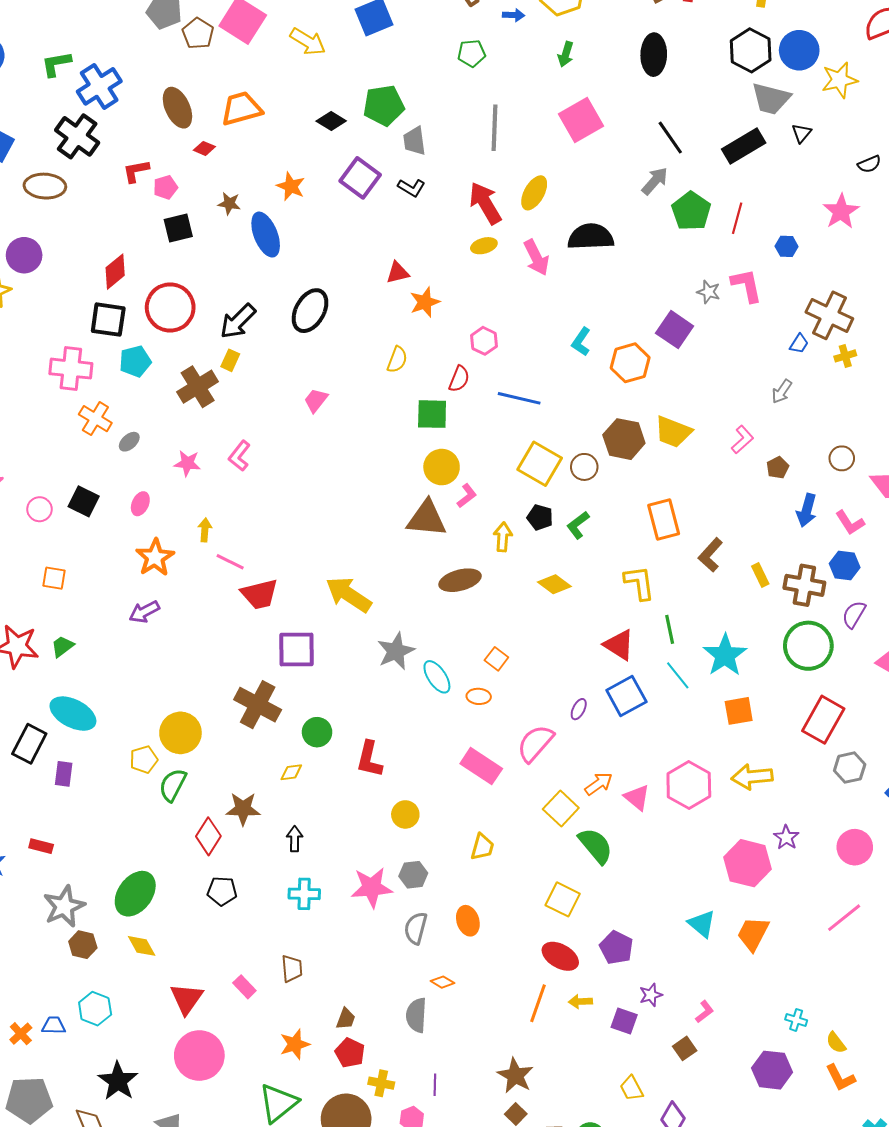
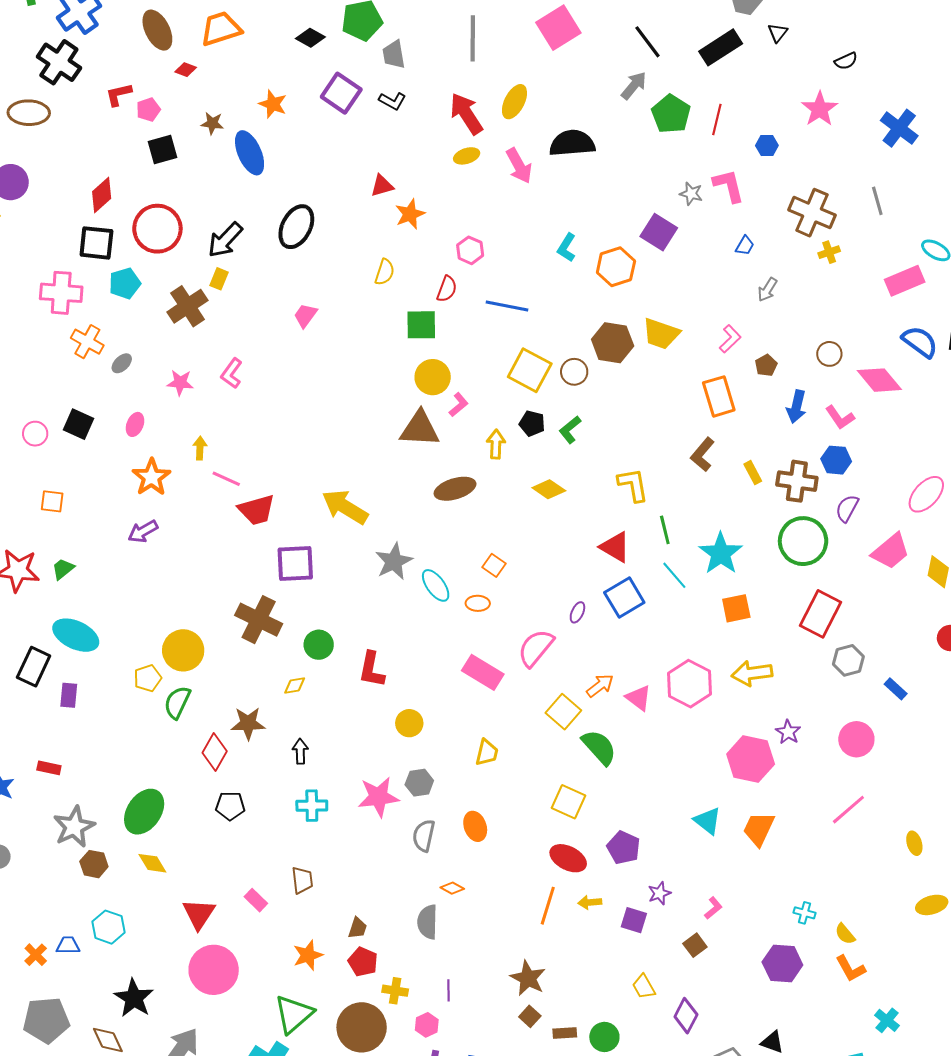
blue trapezoid: (799, 344) -> (745, 246), moved
orange rectangle: (664, 519) -> (719, 396), moved

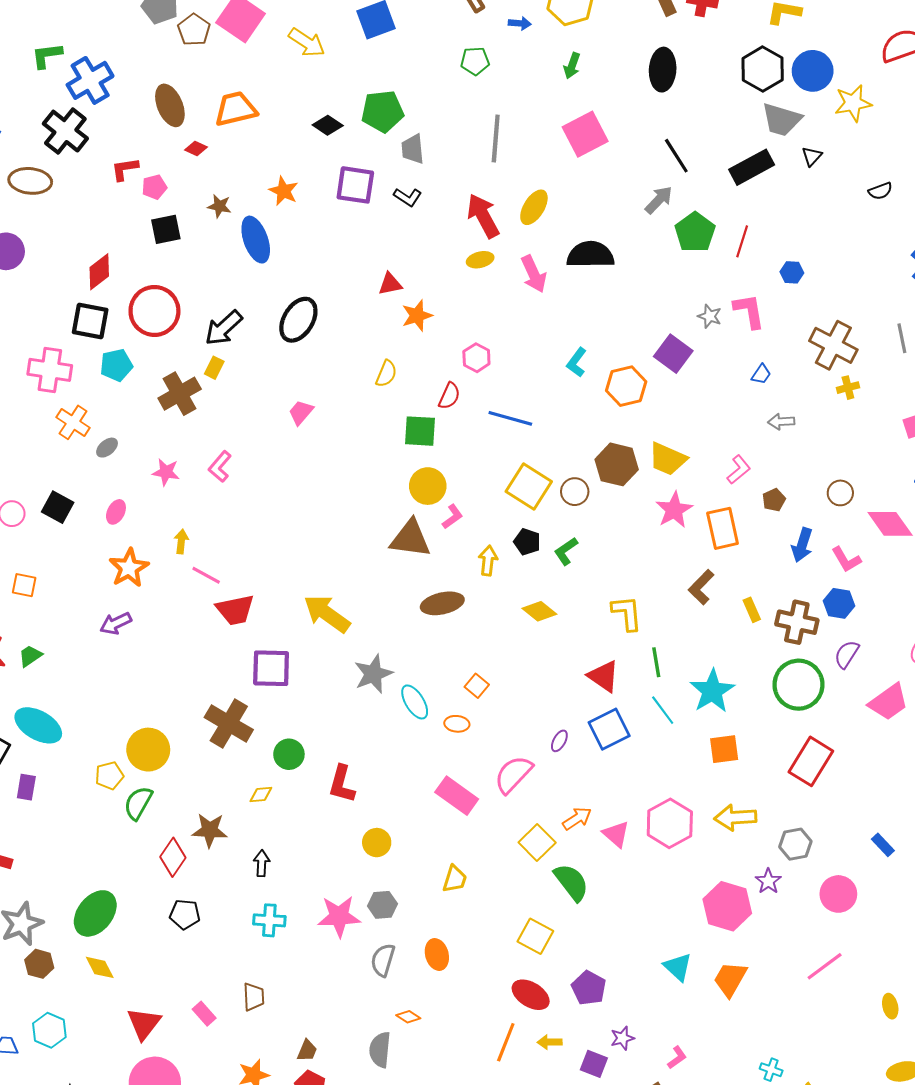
purple square: (341, 93) -> (355, 185), turned -30
pink star: (820, 109) -> (674, 510), moved
gray arrow: (767, 290) -> (781, 422), turned 50
gray hexagon: (848, 660) -> (795, 844), moved

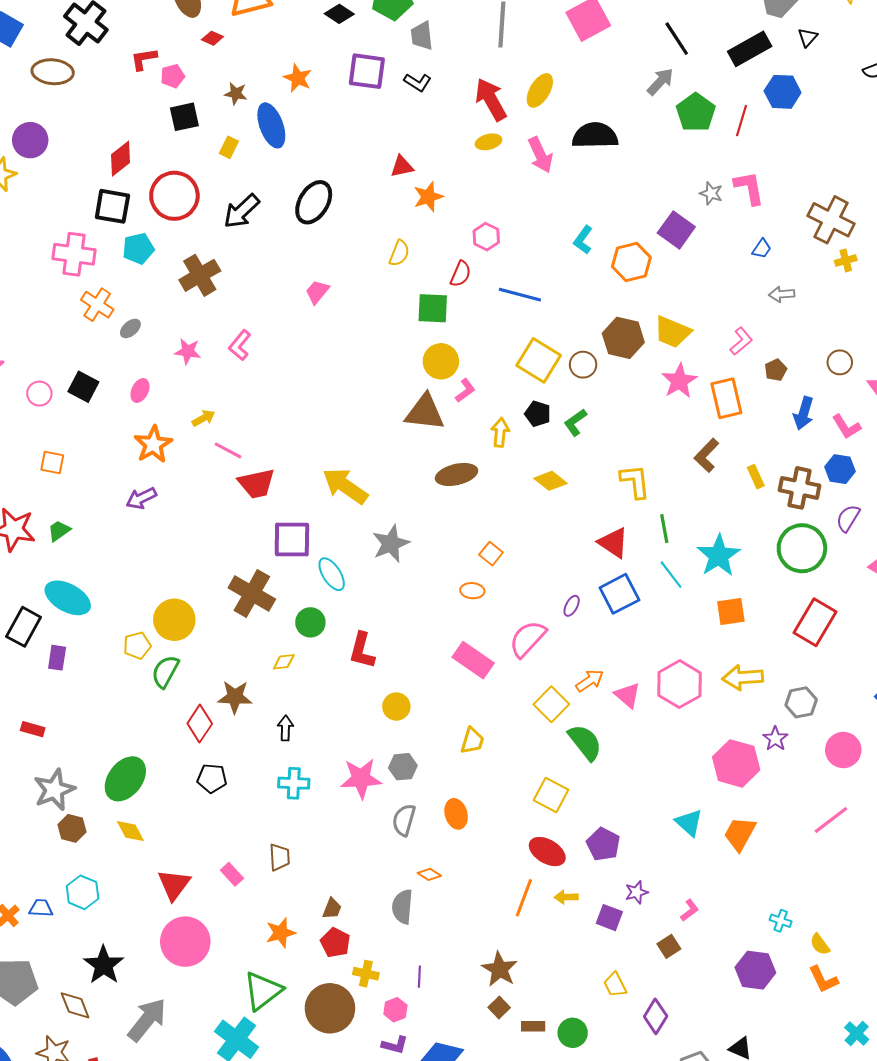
blue hexagon: (792, 272) -> (783, 92), moved, size x1.6
yellow rectangle: (214, 368) -> (229, 147), moved
yellow arrow: (181, 541) -> (204, 418), turned 55
cyan ellipse: (415, 702) -> (332, 574), moved

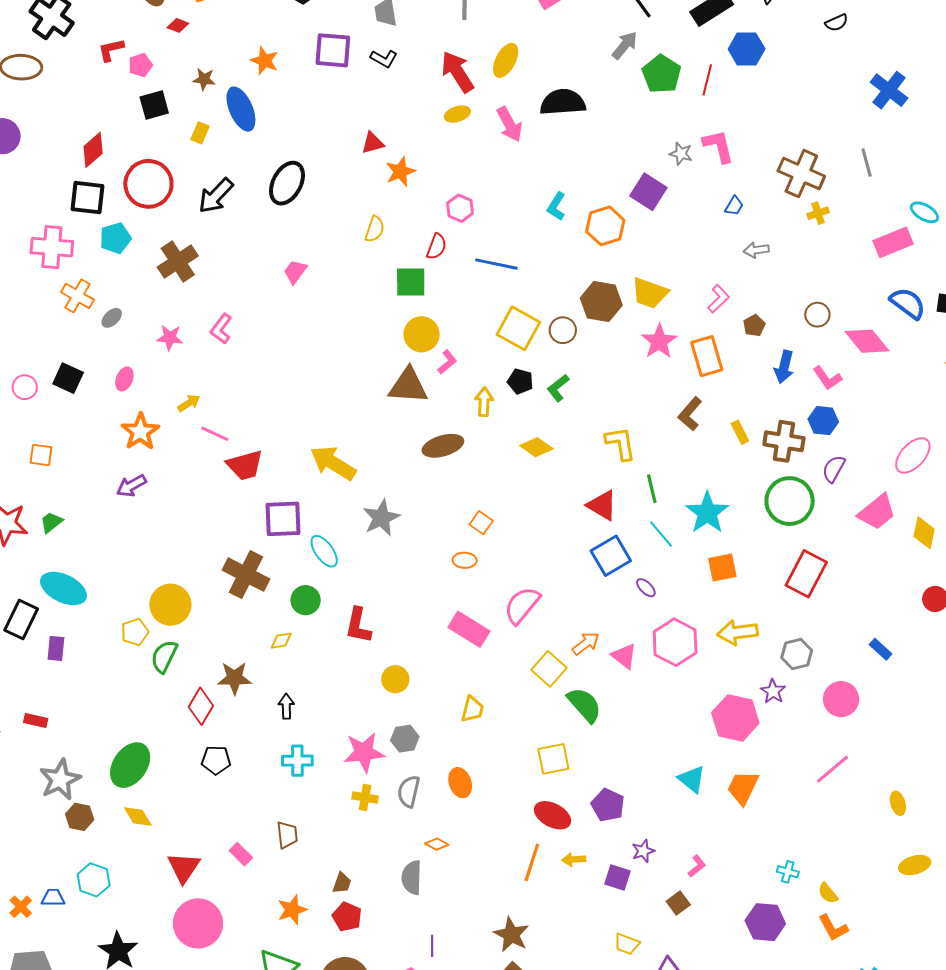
purple ellipse: (572, 606) -> (646, 588), moved, turned -70
yellow square: (551, 795) -> (553, 759), turned -36
yellow cross: (366, 974) -> (365, 797), moved
yellow trapezoid: (615, 985) -> (627, 944), turned -40

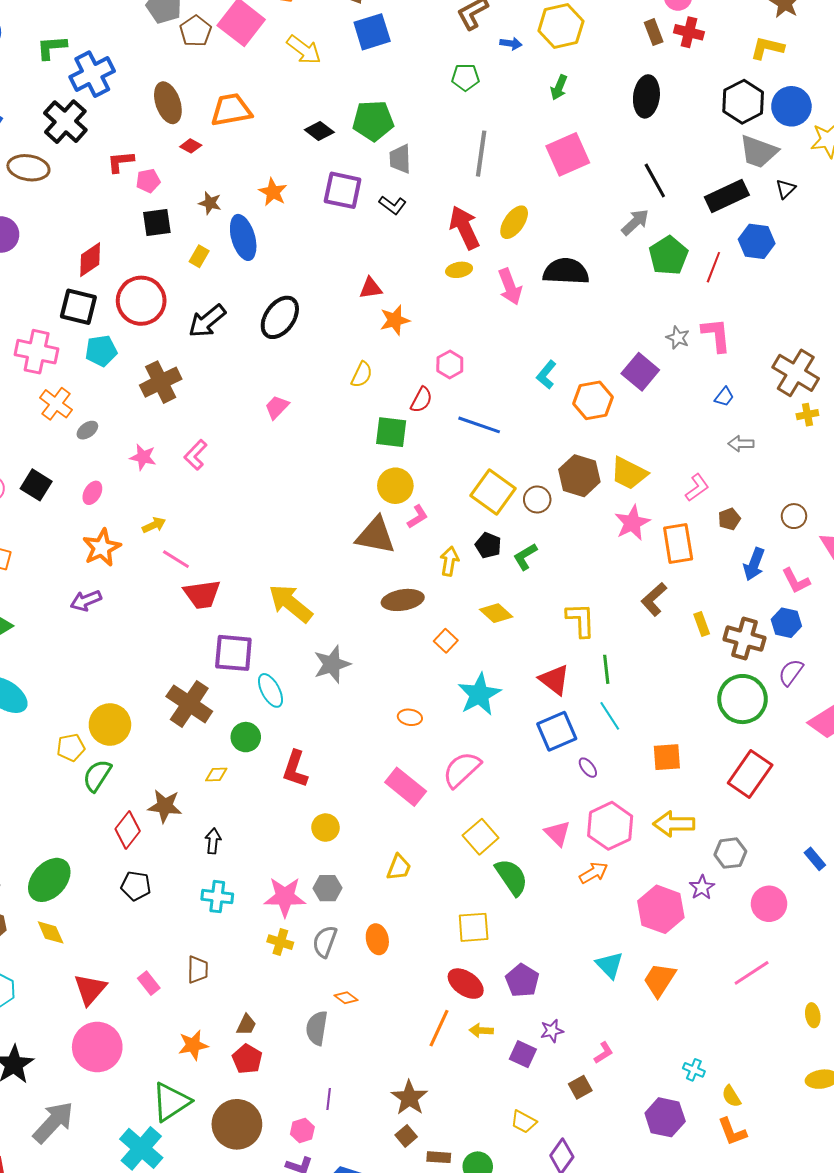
cyan star: (707, 513) -> (479, 694), moved
orange square: (481, 523) -> (446, 641), moved
orange arrow: (586, 643) -> (593, 873), moved

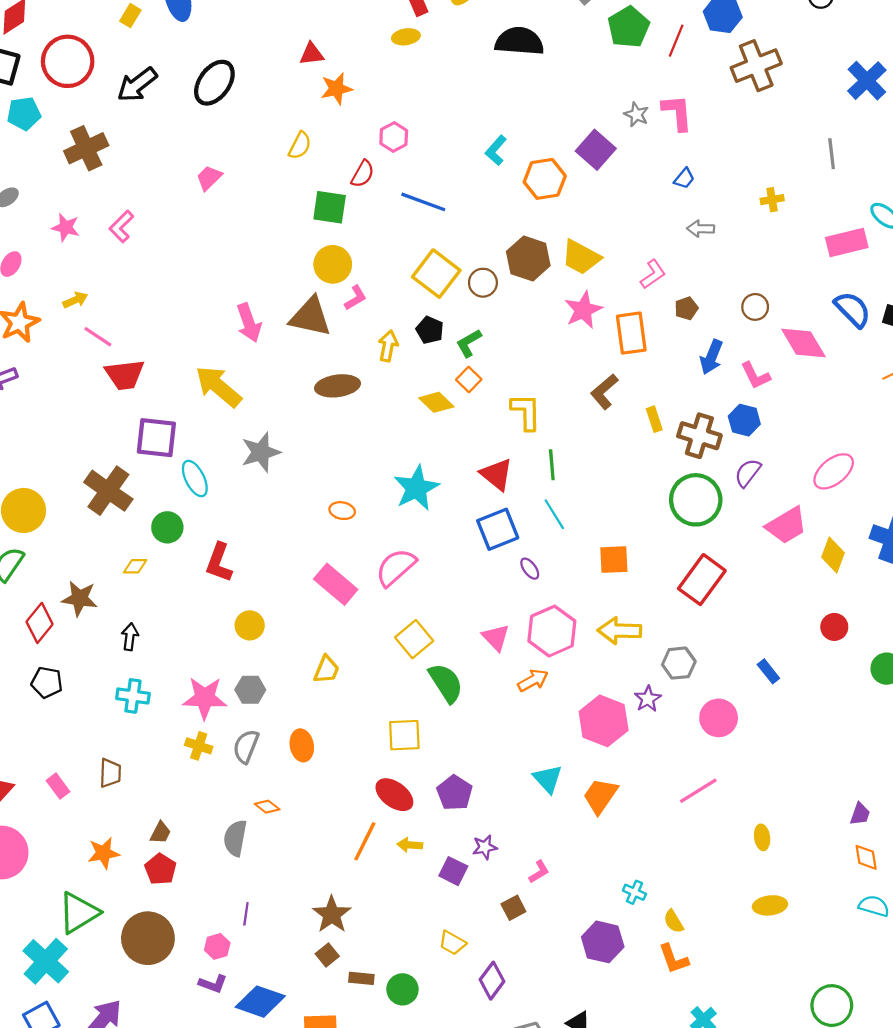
pink arrow: (510, 287) -> (249, 323), moved
brown cross: (796, 373) -> (756, 66), moved, turned 36
orange square: (446, 641) -> (469, 379), moved

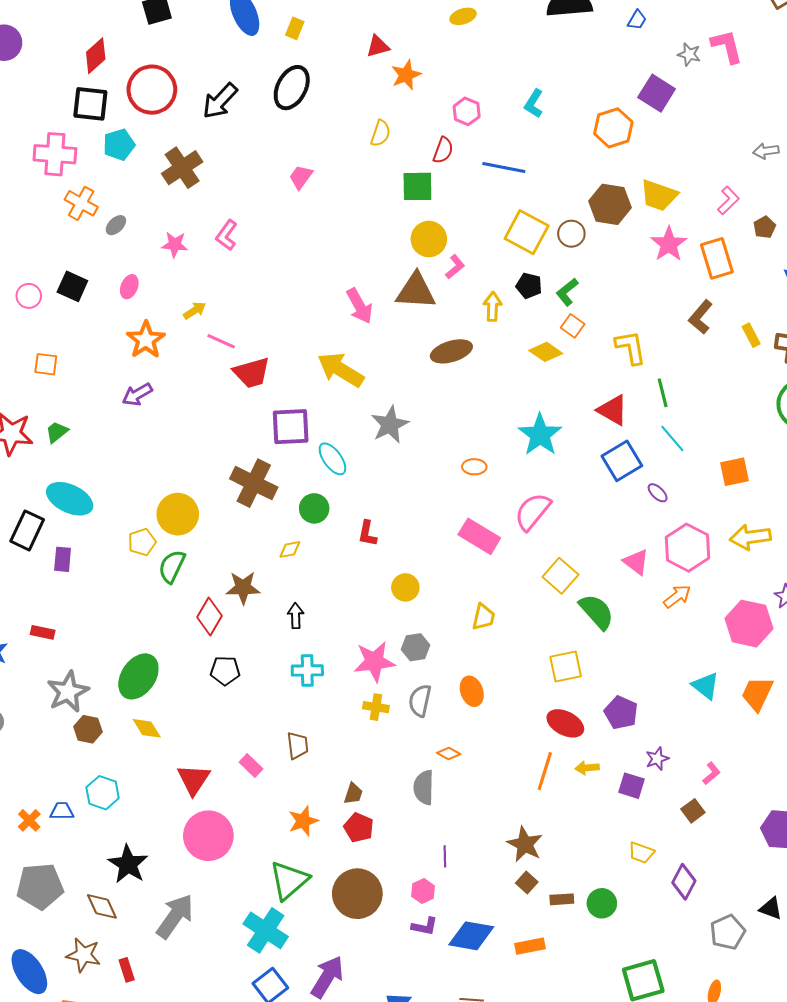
yellow rectangle: (130, 16) -> (295, 28), moved
cyan L-shape: (496, 150) -> (534, 104), moved
blue trapezoid: (684, 178) -> (637, 20), moved
red L-shape: (219, 562) -> (367, 533), size x0.7

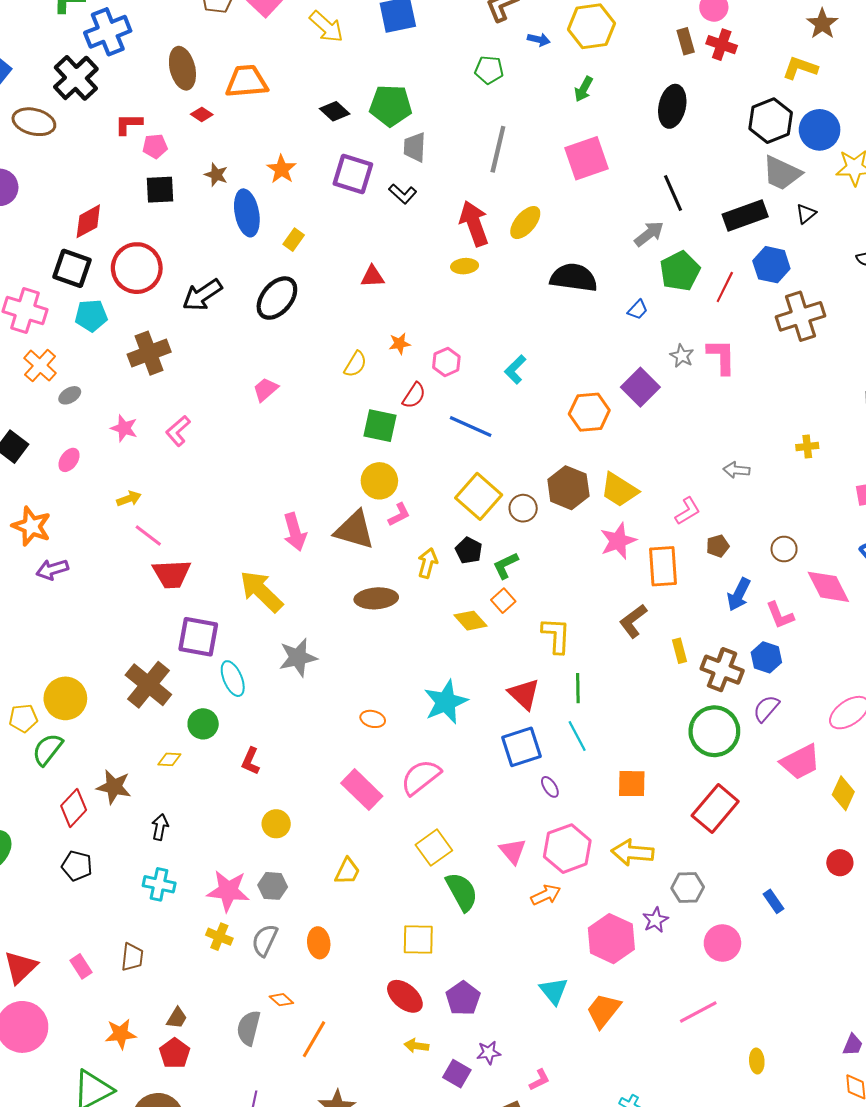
orange star: (406, 75) -> (400, 344), moved, size x0.7
orange star: (146, 340) -> (32, 526), moved, turned -30
orange line: (545, 771) -> (314, 1039), moved

